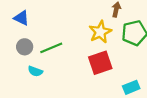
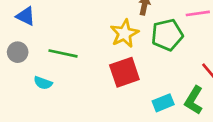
gray circle: (25, 47) -> (18, 52), moved
green line: (51, 48) -> (63, 53), turned 35

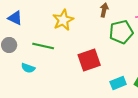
yellow star: (124, 33) -> (63, 20), moved

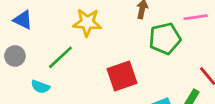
yellow star: (63, 20) -> (87, 23), turned 30
green line: (43, 46) -> (60, 57), turned -55

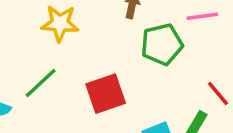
green line: (60, 57) -> (41, 83), moved

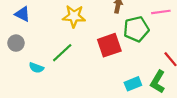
red square: (106, 94) -> (109, 45), moved

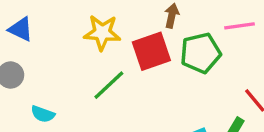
red square: (109, 45) -> (151, 51), moved
green line: (62, 53) -> (109, 85), moved

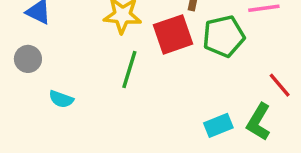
green line: (109, 85) -> (129, 69), turned -30

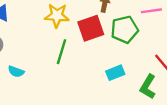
cyan rectangle: (218, 125) -> (115, 73), moved

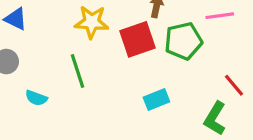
green line: (62, 52) -> (77, 71), moved, turned -35
cyan rectangle: (115, 73) -> (156, 99), moved

